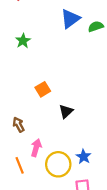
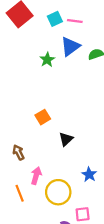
green star: (23, 41) -> (47, 60), moved
blue star: (84, 157) -> (89, 174), moved

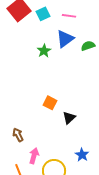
cyan square: (55, 19) -> (43, 14), moved
orange square: (43, 117) -> (50, 103), moved, turned -32
black triangle: (66, 139) -> (69, 118), moved

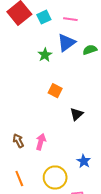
orange square: (50, 103) -> (55, 91), moved
black triangle: (69, 118) -> (77, 114), moved
pink arrow: (34, 156) -> (41, 142), moved

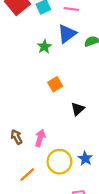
orange square: (55, 91) -> (55, 84), turned 32
yellow circle: (55, 177) -> (59, 162), moved
orange line: (19, 179) -> (27, 175), moved, turned 70

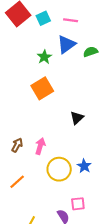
orange square: (55, 84) -> (42, 88), moved, size x1.5
brown arrow: (16, 137) -> (17, 145), turned 56
orange line: (27, 175) -> (17, 182), moved

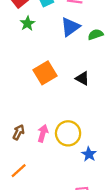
green star: (44, 57) -> (27, 23), moved
black triangle: (77, 118) -> (82, 78), moved, turned -48
yellow circle: (59, 169) -> (68, 133), moved

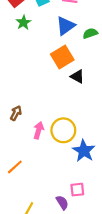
orange square: (45, 73) -> (62, 57), moved
brown arrow: (19, 132) -> (16, 113), moved
blue star: (89, 154) -> (84, 151), size x1.5

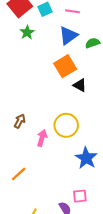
yellow circle: (63, 130) -> (66, 125), moved

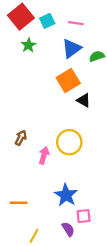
blue star: (86, 158) -> (66, 195), moved
orange line: (19, 174) -> (19, 203), moved, turned 42

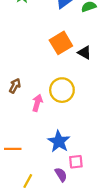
orange square: (68, 80) -> (61, 43), moved
black triangle: (84, 100) -> (84, 53), moved

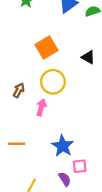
orange square: (61, 43) -> (47, 48), moved
yellow circle: (62, 90) -> (53, 82), moved
orange line: (13, 149) -> (17, 144), moved

